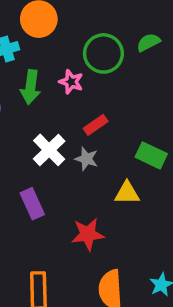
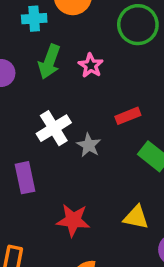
green circle: (103, 53) -> (138, 25), moved
red rectangle: (96, 125) -> (128, 116), moved
yellow triangle: (127, 193) -> (136, 217), moved

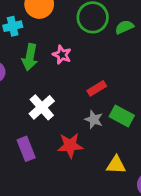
gray star: (89, 145) -> (94, 119), moved
red star: (73, 220) -> (70, 145), moved

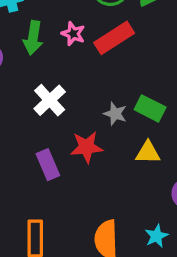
red rectangle: (97, 88) -> (114, 38), moved, size x1.6
purple rectangle: (26, 149) -> (48, 165), moved
yellow triangle: (116, 165) -> (148, 153), moved

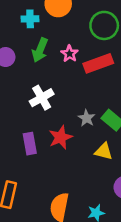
red star: (87, 147) -> (60, 137), turned -30

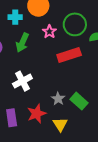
pink star: (69, 54) -> (49, 32), moved
yellow triangle: (104, 151) -> (60, 124), moved, turned 42

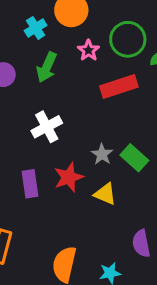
cyan cross: (15, 17) -> (36, 28), turned -32
yellow triangle: (60, 124) -> (105, 194), turned -35

